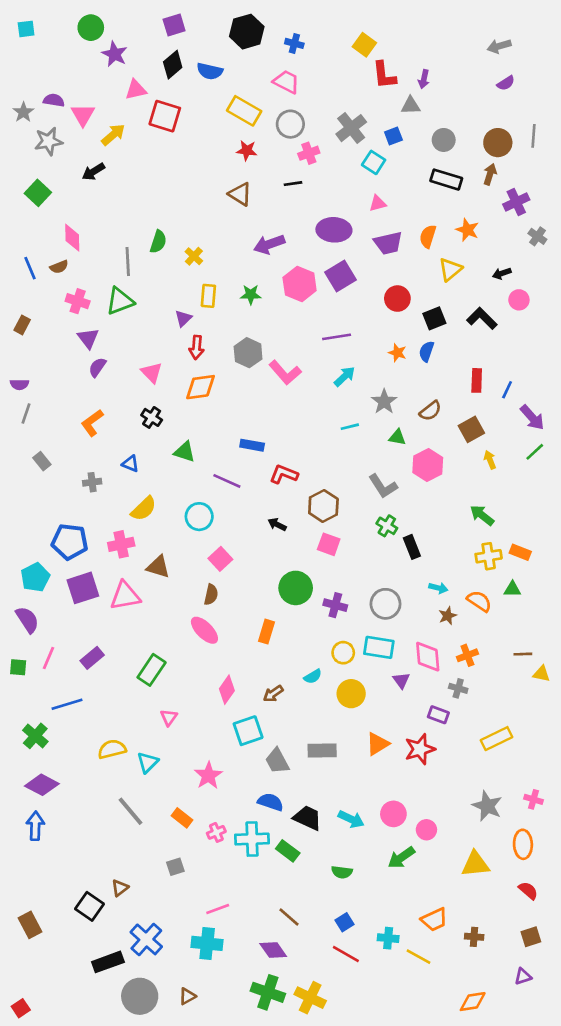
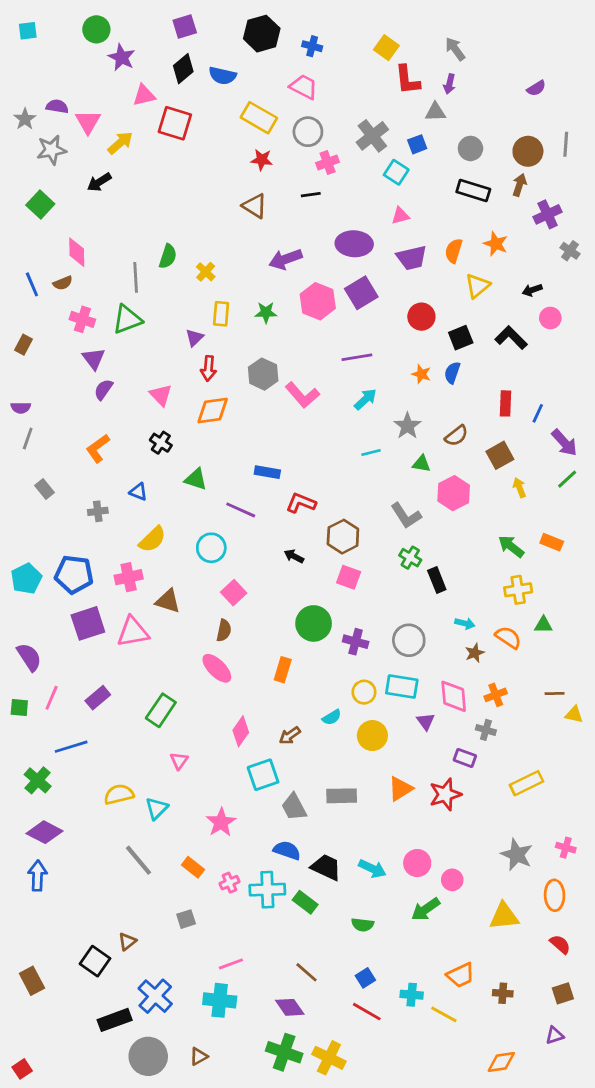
gray arrow: (499, 46) -> (455, 49), moved, turned 70
orange rectangle: (520, 552) -> (552, 542), moved
cyan pentagon: (35, 577) -> (26, 579), moved

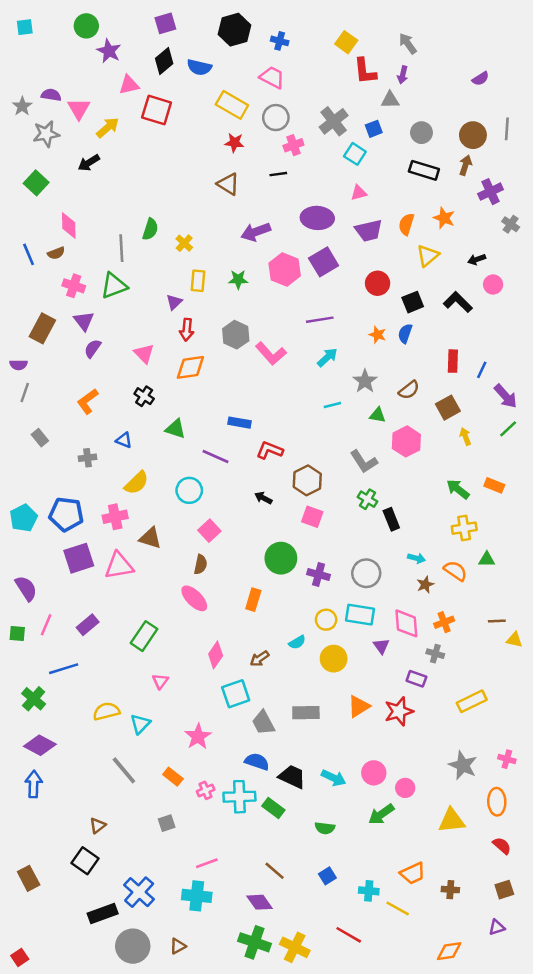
brown rectangle: (24, 345) -> (42, 328), moved, size x1.6
brown triangle: (127, 941) -> (98, 826), moved
red line: (367, 1012) -> (349, 935), moved

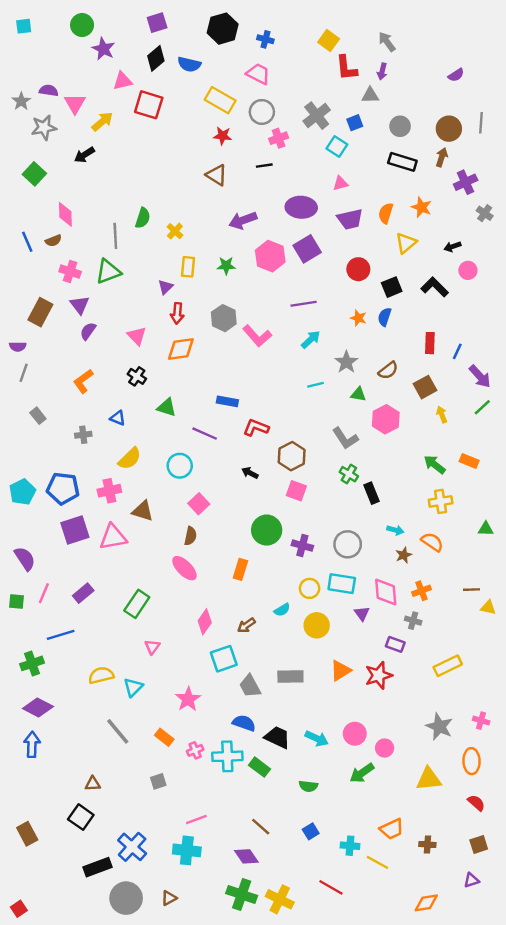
green triangle: (487, 559) -> (486, 529), moved
green cross: (34, 699) -> (32, 663), turned 30
brown triangle: (98, 826) -> (93, 784), turned 35

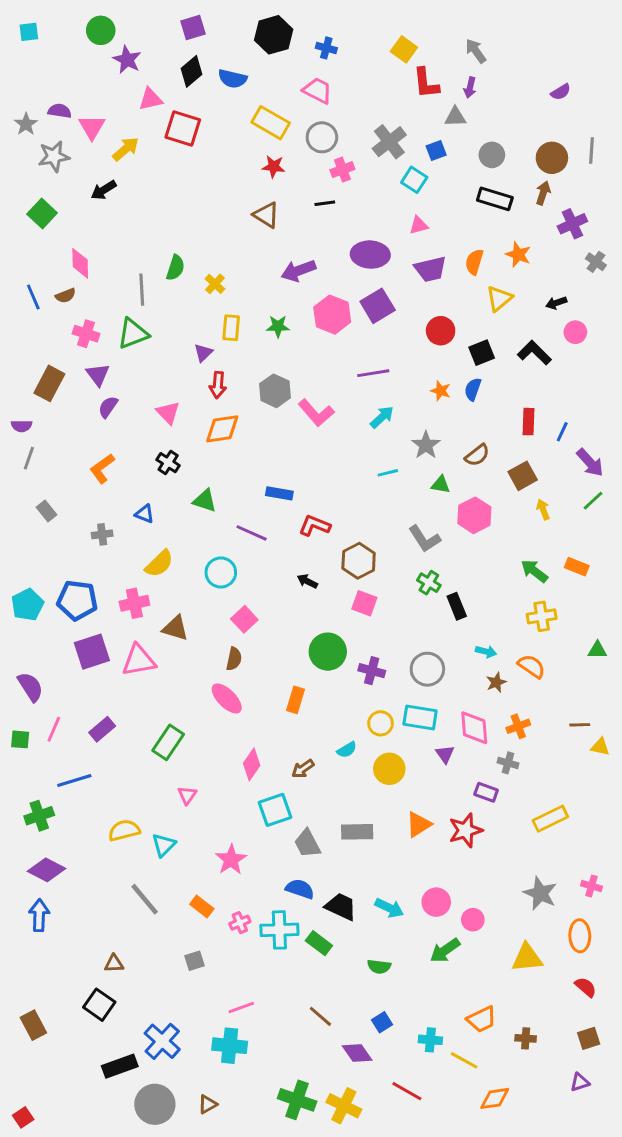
purple diamond: (246, 856) -> (357, 1053), moved
orange diamond: (426, 903) -> (495, 1098), moved

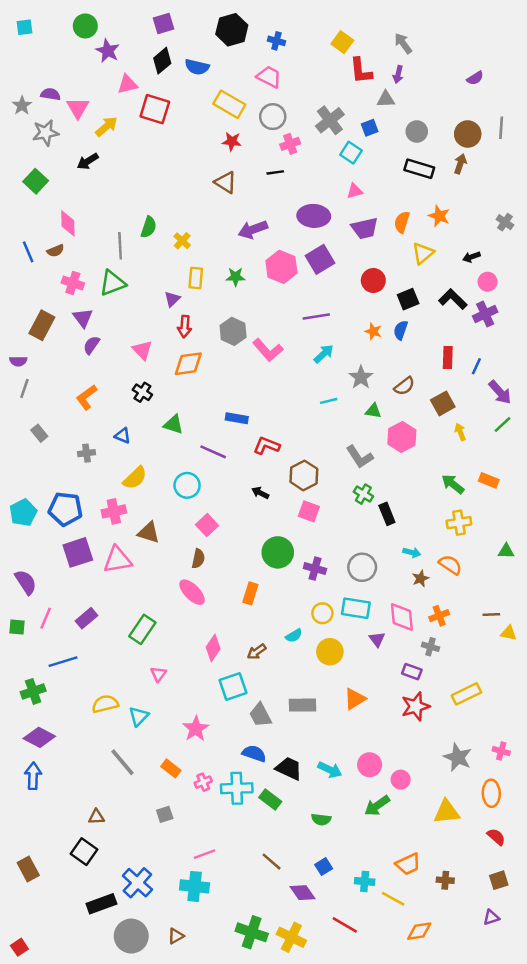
purple cross: (572, 224) -> (485, 314), moved
red star: (465, 830) -> (416, 706), moved

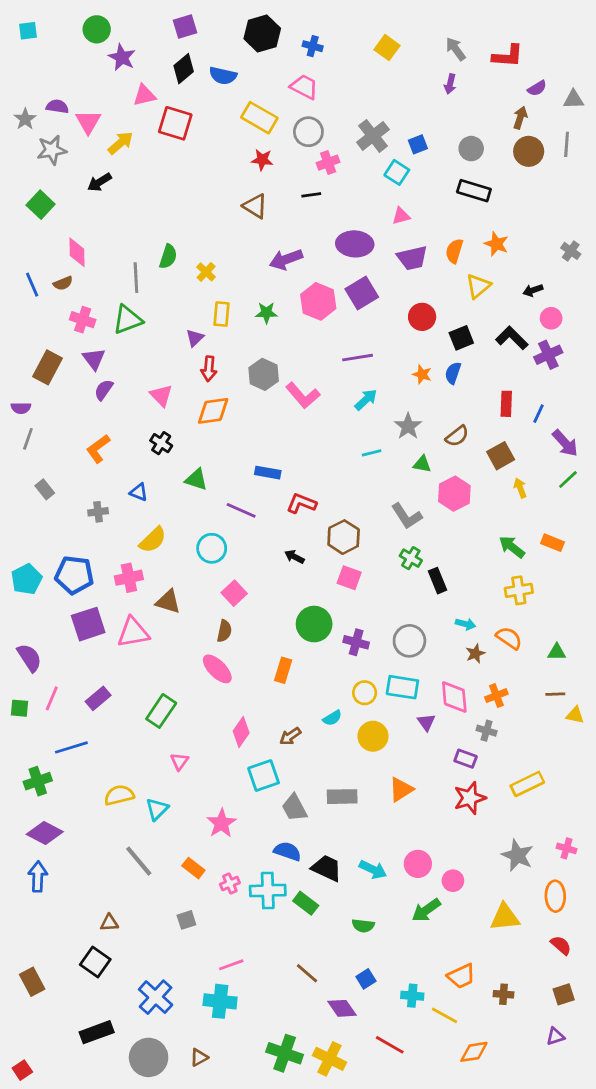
red L-shape: (361, 71) -> (508, 56), moved, turned -80
gray triangle: (386, 99) -> (574, 99), moved
brown arrow: (460, 164) -> (520, 118), moved
green triangle: (506, 551) -> (557, 652), moved
black rectangle: (101, 904) -> (97, 1032), moved

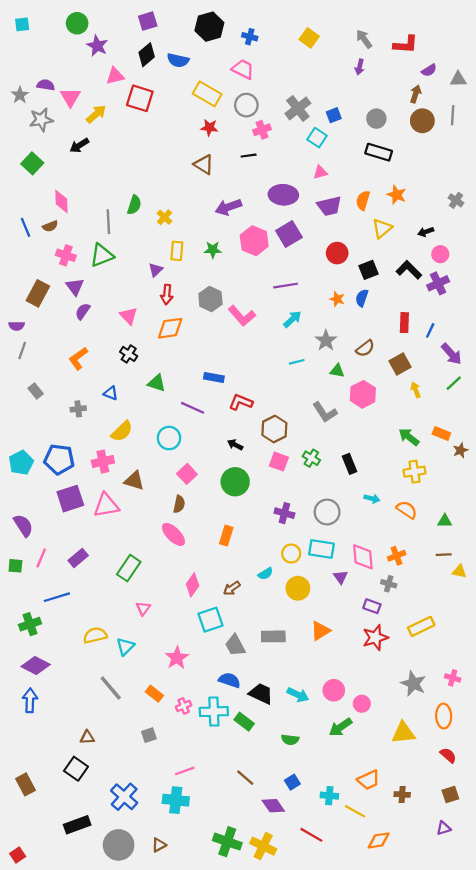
green cross: (411, 558) -> (311, 458), moved
green circle: (314, 624) -> (235, 482), moved
brown star: (475, 653) -> (460, 450), moved

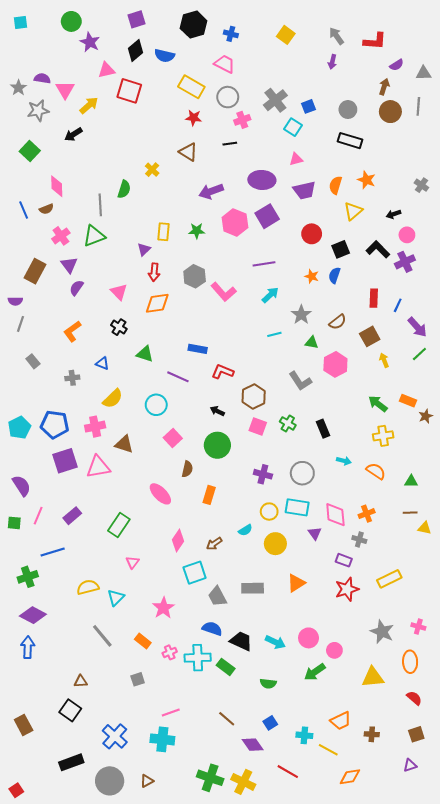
yellow cross: (165, 217) -> (152, 170), moved
pink cross: (66, 255) -> (61, 236), turned 36
brown semicircle: (179, 504) -> (187, 469), moved

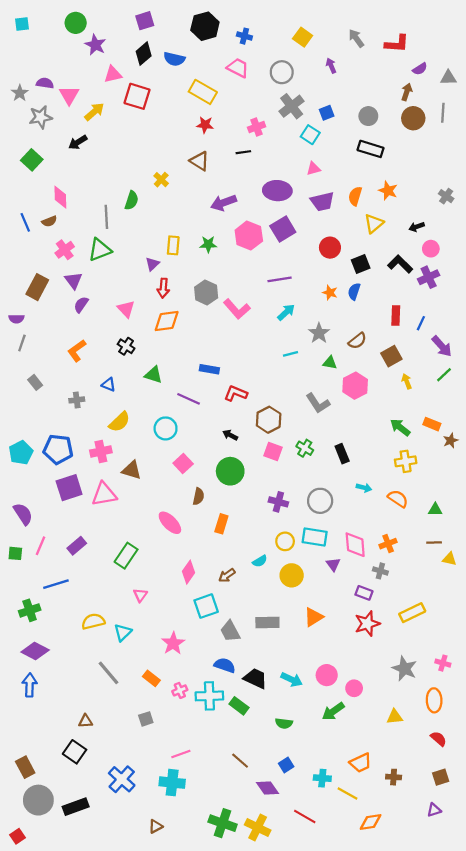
purple arrow: (332, 62) -> (331, 66), moved, turned 144
gray circle: (228, 97) -> (282, 72), moved
yellow triangle: (373, 677) -> (395, 717), size x0.7
gray circle: (110, 781) -> (38, 800), moved

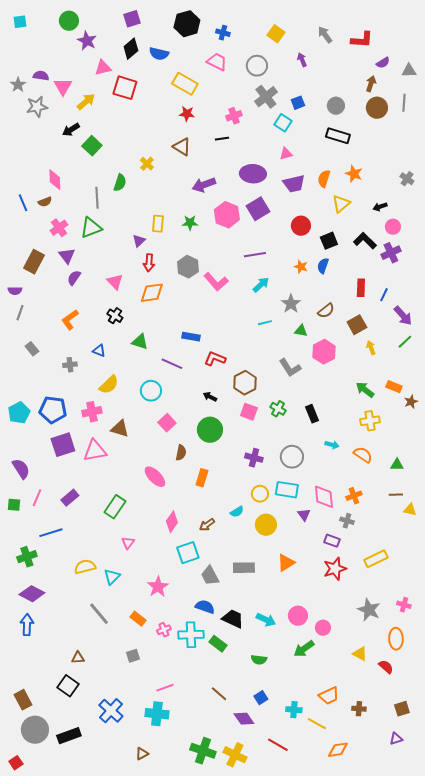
green square: (32, 160) -> (92, 146), moved
yellow triangle: (395, 717) -> (360, 654), turned 35
red semicircle: (438, 739) -> (386, 667), moved

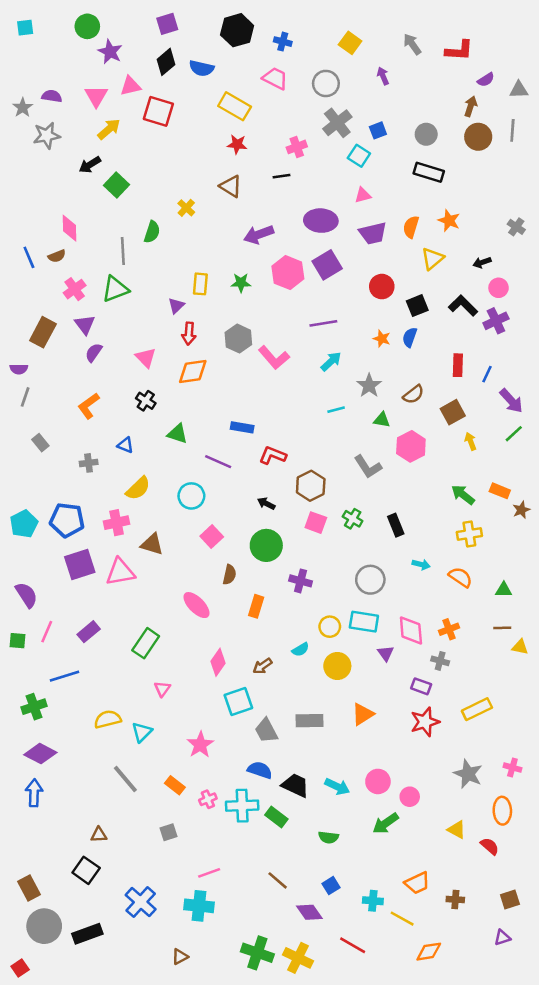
pink triangle: (63, 87) -> (96, 96), moved
purple cross: (254, 458) -> (301, 581), moved

